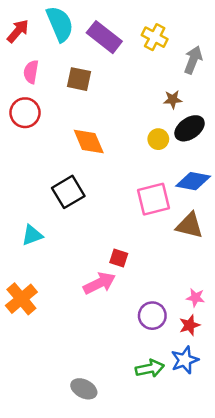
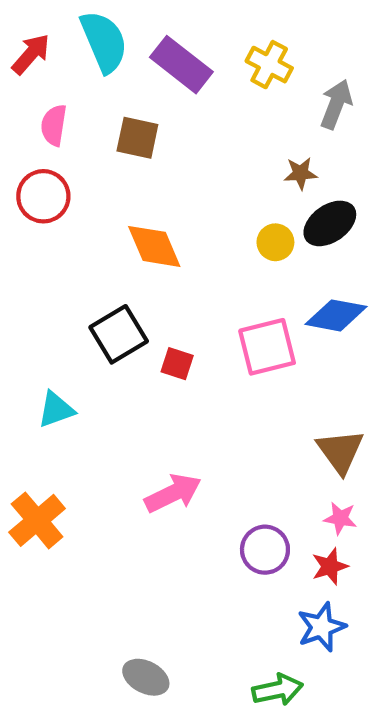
brown triangle: (190, 226) -> (340, 451), moved, turned 40
red square: (119, 258) -> (177, 364), moved
green arrow: (150, 368) -> (278, 690), moved

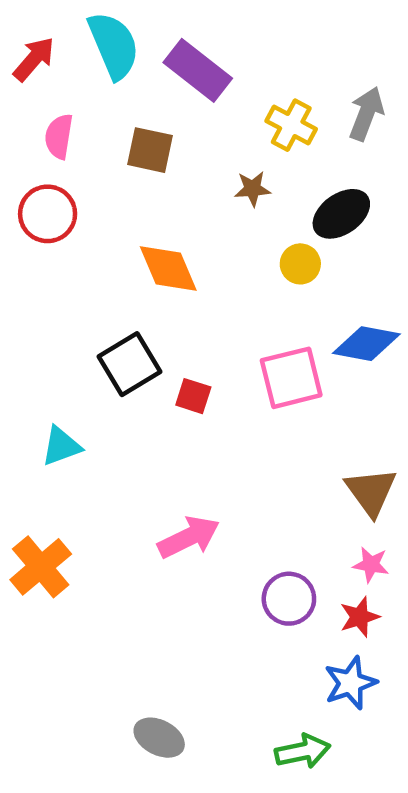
yellow cross: (269, 65) -> (291, 125), moved
brown star: (301, 173) -> (253, 189), moved
black ellipse: (330, 223) -> (341, 214), moved

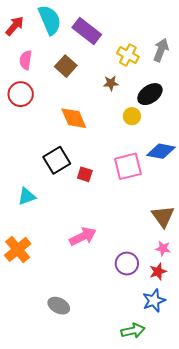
brown square: (150, 150) -> (66, 66), turned 30
gray ellipse: (159, 738) -> (59, 306), moved

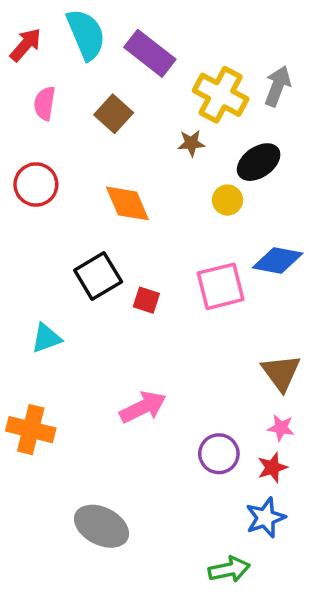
yellow cross: (128, 55) -> (221, 95), size x1.4
red circle: (21, 94) -> (36, 185), moved
orange cross: (18, 249) -> (31, 430), turned -36
gray ellipse: (59, 306) -> (102, 526), size x1.4

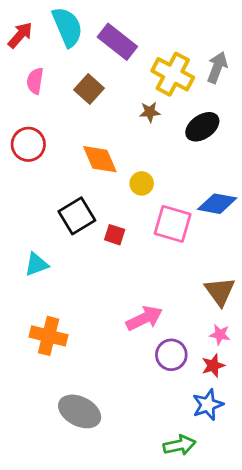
yellow circle: (228, 200) -> (142, 183), moved
pink square: (221, 286) -> (173, 224), turned 30
pink arrow: (143, 407) -> (144, 318), moved
orange cross: (31, 430) -> (49, 336), moved

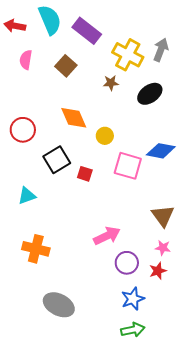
red arrow: (20, 35) -> (15, 26), turned -120
red circle: (28, 144) -> (23, 130), moved
blue star: (208, 405) -> (133, 299), moved

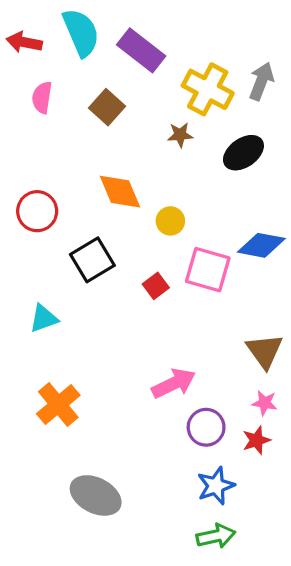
red square: (85, 174) -> (156, 286), moved, turned 35
orange cross: (36, 249) -> (58, 404), turned 36

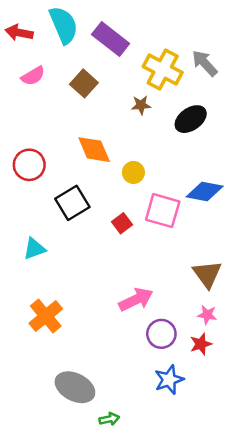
gray arrow: (261, 81) -> (205, 63), turned -64
pink semicircle: (42, 97) -> (33, 76), turned -130
green arrow: (216, 536) -> (109, 419), moved, size x0.7

